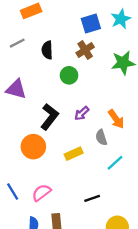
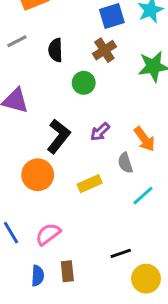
black line: (92, 198) -> (121, 253), moved

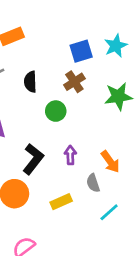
purple arrow: (100, 132) -> (70, 155), turned 132

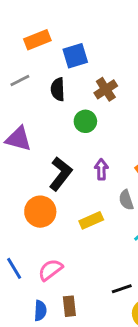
blue square: (81, 51) -> (75, 56), moved

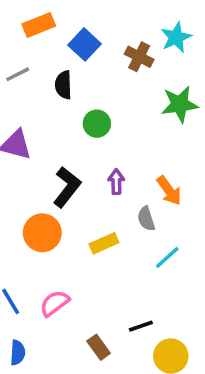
blue square: (75, 56) -> (85, 44), turned -30
brown cross: (106, 89) -> (139, 57), moved, turned -30
brown rectangle: (69, 306) -> (99, 347), moved, turned -30
blue semicircle: (40, 311) -> (18, 353), moved

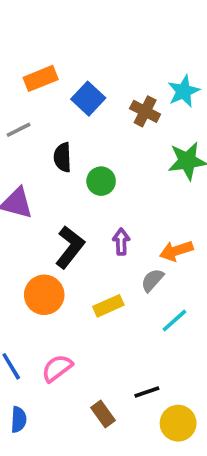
black semicircle: (63, 85) -> (63, 157), moved
orange arrow: (169, 191) -> (176, 251), turned 108
gray semicircle: (146, 219) -> (152, 280), turned 60

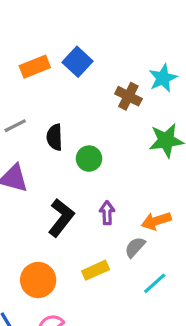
blue square: (88, 99) -> (78, 62), moved
gray line: (19, 130) -> (15, 126), moved
orange circle: (44, 295) -> (38, 280), moved

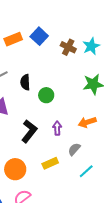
brown cross: (128, 96) -> (68, 47), moved
orange arrow: (156, 221) -> (87, 122), moved

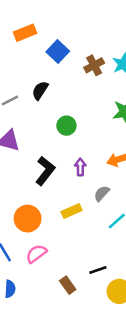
orange rectangle: (13, 39) -> (25, 33), moved
brown cross: (68, 47) -> (94, 65), turned 35
black semicircle: (25, 82) -> (40, 90), moved, turned 35

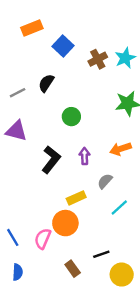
orange circle: (28, 219) -> (65, 223), moved
pink semicircle: (36, 254) -> (43, 239), turned -30

